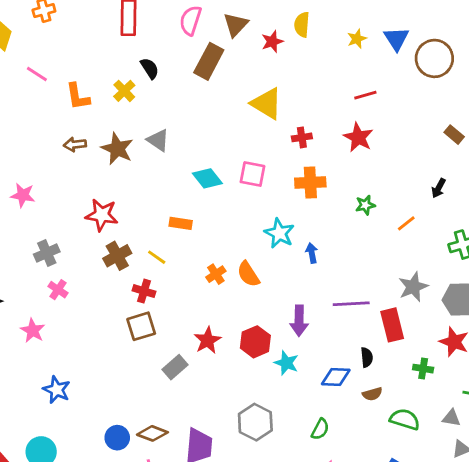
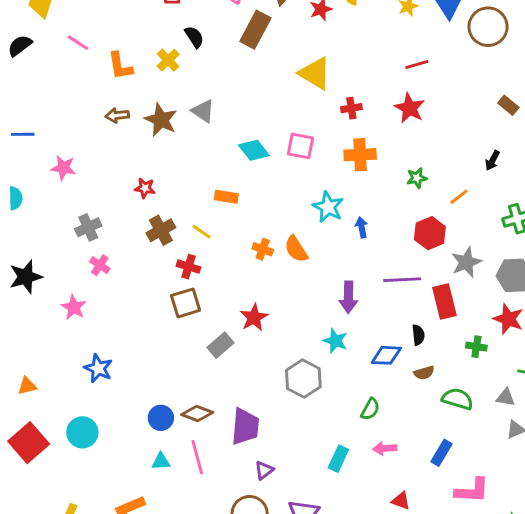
red star: (102, 215) -> (145, 188), size x0.6
orange cross: (216, 274) -> (263, 249), turned -36
red hexagon: (255, 342) -> (430, 233), moved
gray hexagon: (255, 422) -> (303, 379), moved

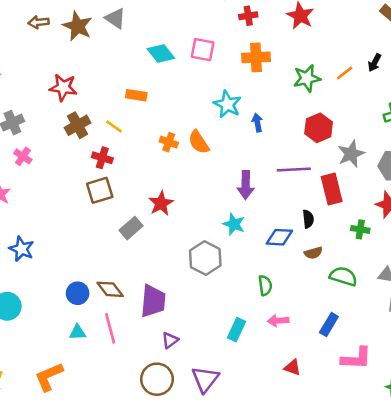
green star: (417, 178) -> (307, 78), size x1.5
red star: (145, 188) -> (63, 87), size x1.5
orange line: (459, 197) -> (345, 73), moved
green semicircle: (370, 409) -> (265, 285), turned -36
brown diamond: (197, 413) -> (110, 289), turned 32

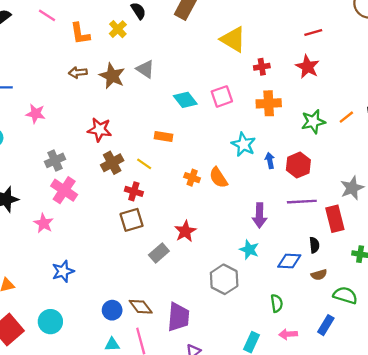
pink square: (203, 50) -> (222, 96), turned -30
red hexagon: (319, 128) -> (298, 165), moved
pink cross: (23, 156) -> (64, 190), size x1.6
blue star: (22, 249) -> (63, 271), turned 30
blue rectangle: (329, 324) -> (326, 325), moved

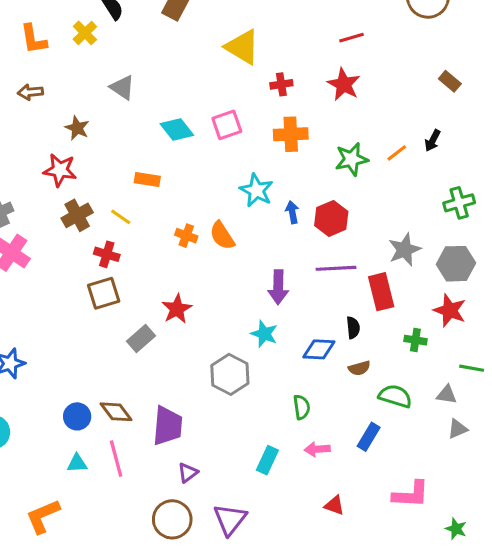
brown star: (112, 76) -> (77, 128), moved, size x0.7

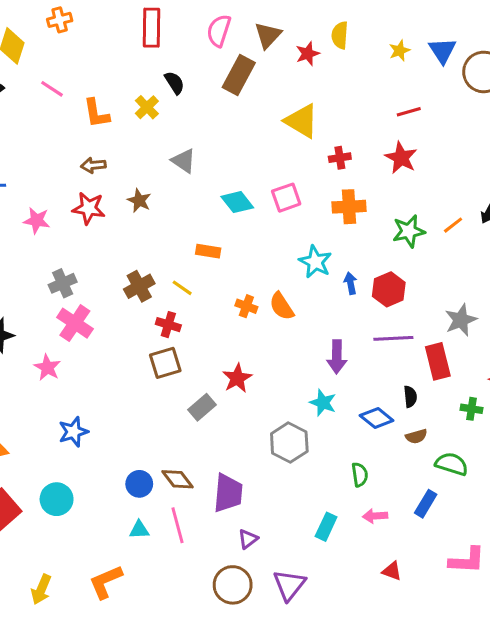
red star: (60, 170) -> (89, 208), moved
blue diamond: (319, 349) -> (377, 418), turned 36

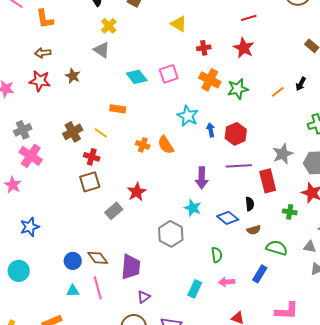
yellow cross: (147, 107) -> (109, 26), moved
yellow triangle: (302, 121) -> (179, 24), size x0.7
orange cross: (349, 207) -> (210, 80), turned 30
green star: (409, 231) -> (238, 89), moved

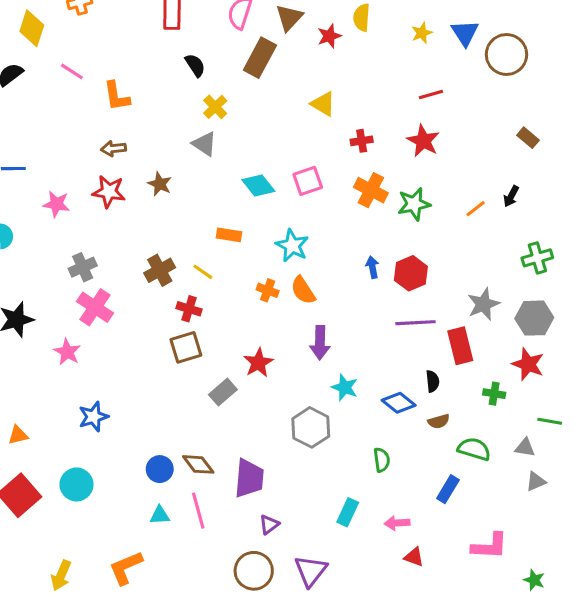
cyan star: (188, 116) -> (292, 246), moved
purple arrow: (202, 178) -> (320, 343), moved
pink arrow: (227, 282) -> (397, 523), moved

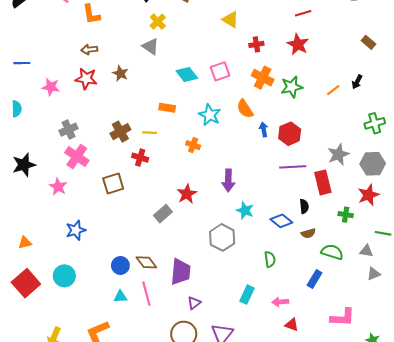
yellow line: (203, 272) -> (149, 133), turned -32
orange semicircle: (303, 290) -> (245, 109), moved
brown square: (186, 347) -> (113, 183), moved
red star: (528, 364) -> (368, 195), turned 30

